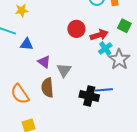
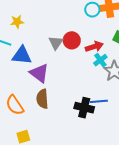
blue triangle: (27, 44) -> (22, 55), size x1.5
purple triangle: (44, 62) -> (39, 73), size x1.5
gray triangle: (64, 70) -> (56, 43), moved

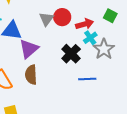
purple triangle: (39, 73) -> (29, 49), turned 40
black cross: (84, 108) -> (71, 54), moved, turned 30

